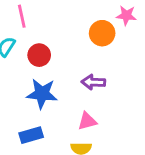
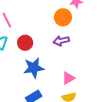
purple arrow: (93, 82) -> (61, 41), moved

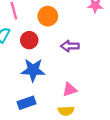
orange circle: (63, 17) -> (48, 16), moved

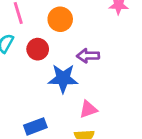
blue star: (33, 70) -> (63, 78), moved

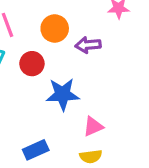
purple arrow: (88, 56) -> (88, 45), moved

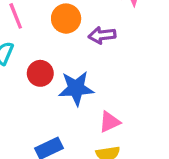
red circle: (32, 64) -> (40, 73), moved

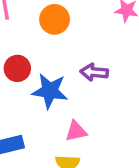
purple arrow: (102, 35) -> (94, 72), moved

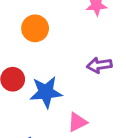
purple arrow: (94, 72) -> (99, 65), moved

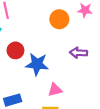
orange circle: (35, 28) -> (59, 19), moved

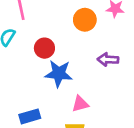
red circle: (15, 50) -> (44, 48), moved

